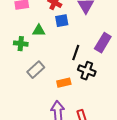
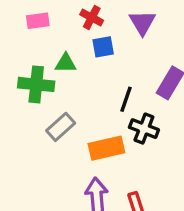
green cross: (21, 44) -> (36, 84), size x1.5
orange rectangle: (64, 83) -> (106, 148), size x1.5

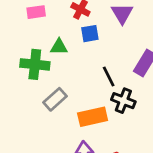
black line: (126, 99) -> (109, 76), turned -45

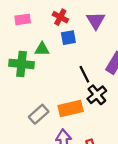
gray rectangle: (55, 99) -> (39, 114), moved
black cross: (123, 101) -> (97, 95), turned 30

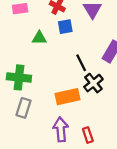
green cross: (21, 64) -> (19, 77), moved
gray rectangle: (39, 114) -> (23, 108), moved, turned -30

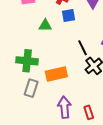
orange rectangle: (68, 97) -> (56, 74), moved

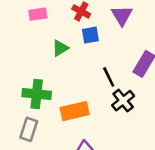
green triangle: (45, 26) -> (60, 48), turned -32
gray rectangle: (31, 88) -> (29, 129), moved

